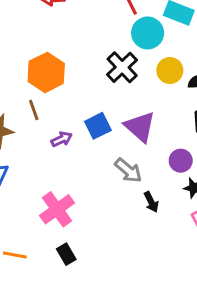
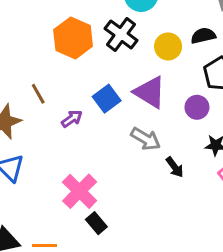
yellow circle: (170, 70) -> (168, 46), moved
orange hexagon: (46, 72) -> (73, 38), moved
purple circle: (181, 161) -> (197, 107), moved
black rectangle: (66, 254) -> (96, 223), moved

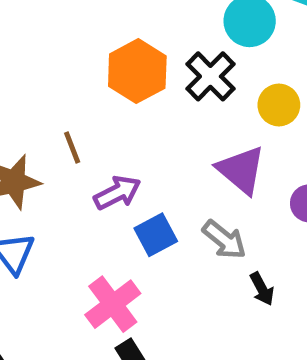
blue square: (107, 99) -> (156, 235), moved
purple arrow: (72, 119) -> (117, 193), size x1.4

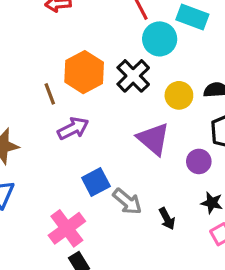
brown line: (72, 148) -> (50, 94), moved
purple arrow: (117, 193) -> (73, 128), moved
gray arrow: (224, 240) -> (127, 201), moved

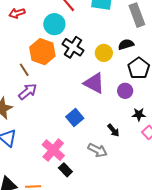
cyan circle: (160, 39) -> (54, 24), moved
purple arrow: (73, 128) -> (28, 92), moved
blue square: (96, 182) -> (75, 118), moved
gray arrow: (127, 201) -> (97, 150), moved

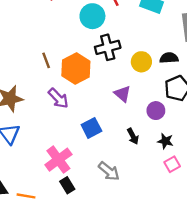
black cross: (73, 47) -> (108, 47), turned 30
orange hexagon: (42, 52) -> (76, 68), moved
purple triangle: (94, 83) -> (122, 94), size x0.7
purple arrow: (28, 92) -> (58, 98), moved, turned 72
black arrow: (113, 130) -> (133, 136), moved

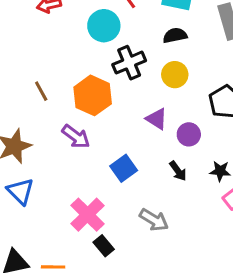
black semicircle: (169, 58) -> (175, 35), moved
brown line: (46, 60) -> (41, 91), moved
purple circle: (156, 111) -> (189, 134), moved

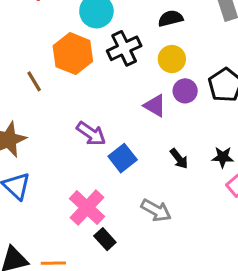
orange hexagon: (93, 95) -> (73, 54), moved
purple circle: (189, 134) -> (185, 91), moved
purple arrow: (76, 137) -> (91, 134), moved

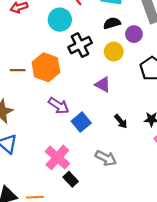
orange hexagon: (73, 54) -> (46, 67), moved
brown line: (34, 81) -> (18, 70), turned -56
purple circle: (185, 91) -> (134, 34), moved

